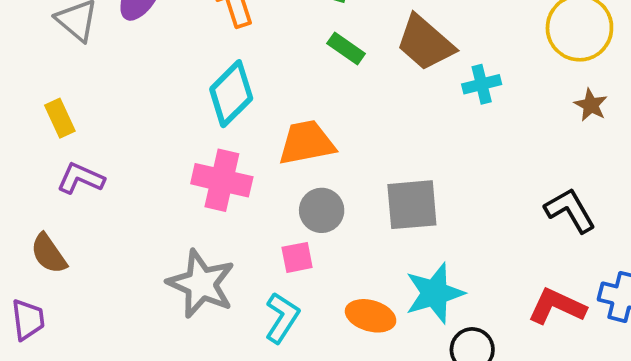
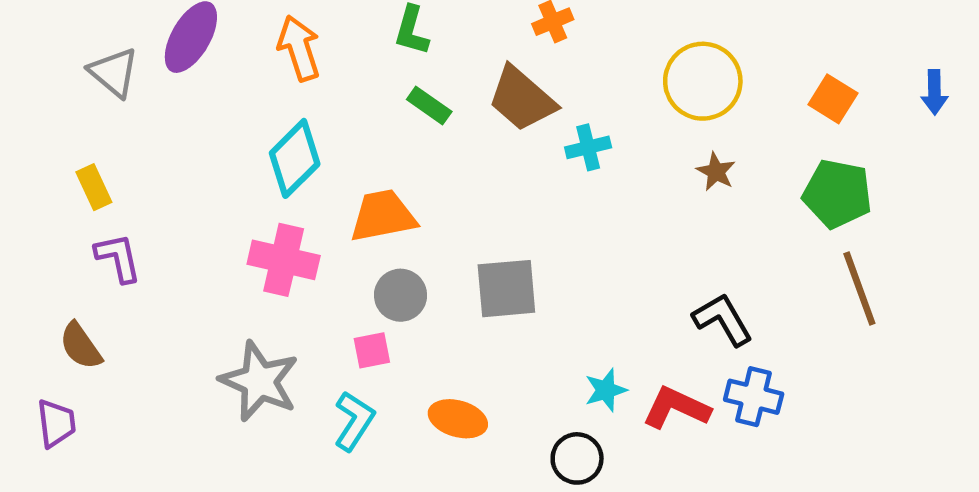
purple L-shape: (81, 178) -> (118, 258), turned 54
black L-shape: (570, 210) -> (723, 319), moved
cyan star: (435, 293) -> (606, 390), moved, size x0.6

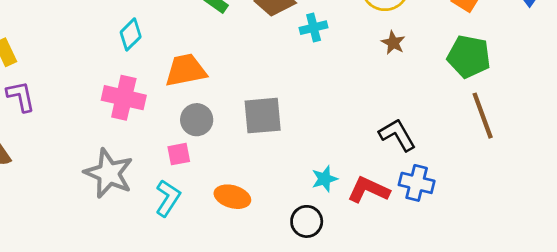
cyan diamond: (295, 158) -> (131, 34), size x0.7

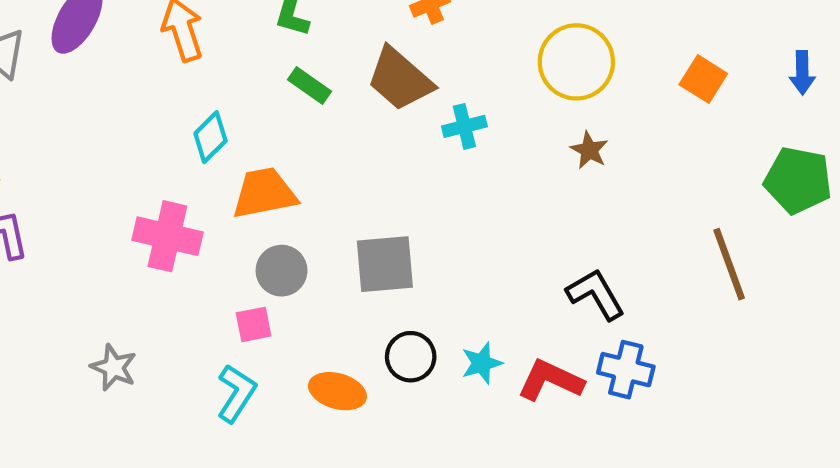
cyan diamond: (131, 34) -> (210, 137), moved
green pentagon: (469, 56) -> (798, 180), moved
gray star: (109, 173) -> (114, 367), moved, size x0.6
black circle: (307, 221) -> (411, 357), moved

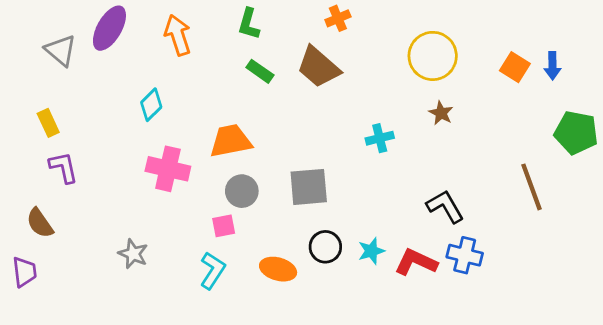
blue arrow: (802, 73) -> (552, 66), moved
cyan cross: (464, 126) -> (380, 138), moved
cyan diamond: (210, 137) -> (151, 105), moved

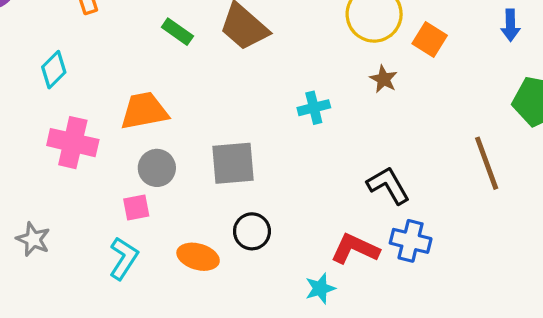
orange square: (515, 67) -> (430, 40), moved
cyan star: (371, 251) -> (320, 288), moved

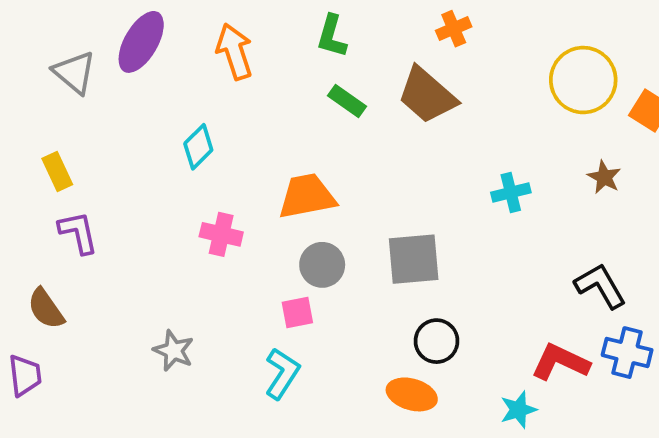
brown star: (384, 79) -> (604, 177), moved
pink cross: (73, 143) -> (221, 234), size x0.7
orange ellipse: (198, 257) -> (412, 394), moved

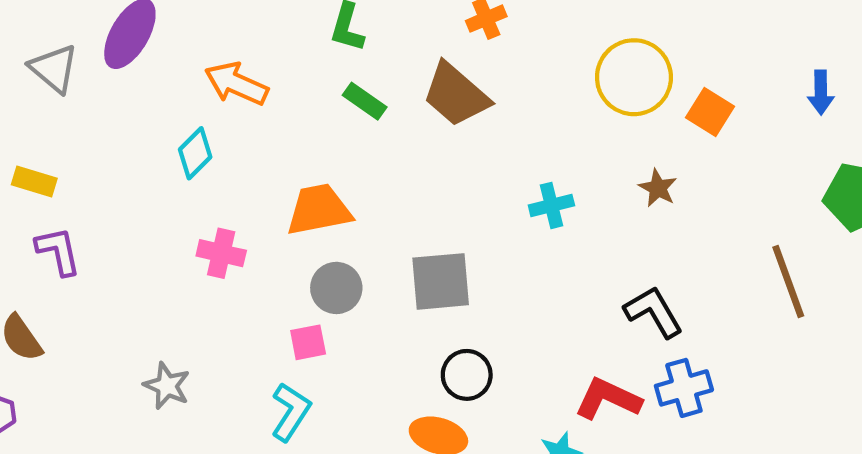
orange arrow: (235, 51) -> (236, 84), moved, turned -48
yellow rectangle: (57, 171) -> (34, 182), turned -48
blue cross: (627, 353) -> (684, 388), turned -30

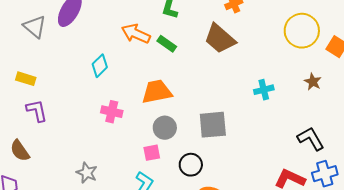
orange arrow: (236, 84) -> (136, 34), moved
green rectangle: (365, 101) -> (167, 44), moved
black circle: (467, 375) -> (191, 165), moved

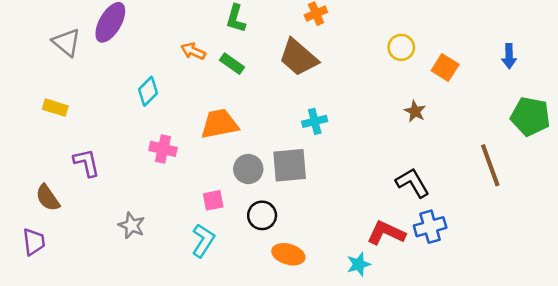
yellow circle: (302, 31) -> (401, 47), size x0.6
orange arrow: (136, 34) -> (193, 51), size x0.7
cyan cross: (264, 90) -> (315, 121), moved
purple L-shape: (37, 111) -> (87, 163), moved
gray circle: (165, 128) -> (248, 169), moved

